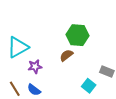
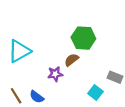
purple star: (35, 67) -> (55, 74), moved

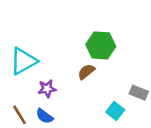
purple star: (55, 74) -> (47, 89), moved

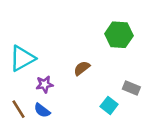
green hexagon: (101, 45) -> (119, 35), moved

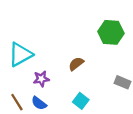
cyan square: (109, 105) -> (81, 101), moved

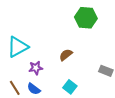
green hexagon: (111, 32) -> (86, 18), moved

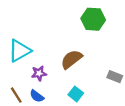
brown semicircle: (66, 55) -> (71, 59), size x1.5

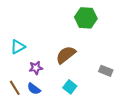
cyan triangle: (19, 51) -> (18, 47), size x0.7

